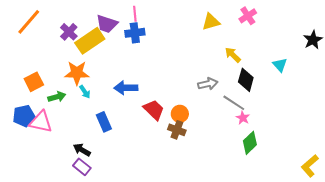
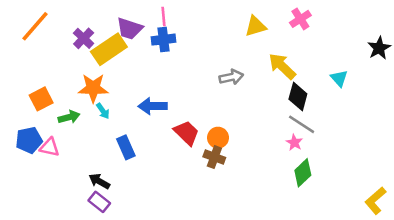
yellow arrow: (233, 55) -> (282, 66), size x1.4
gray arrow: (208, 84) -> (231, 77), moved
gray line: (234, 103) -> (302, 124), moved
pink triangle: (41, 122) -> (50, 147), size x0.7

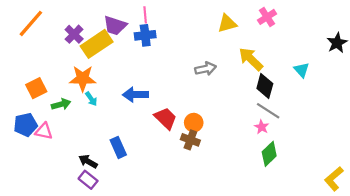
blue rectangle: (126, 147) -> (118, 147), moved

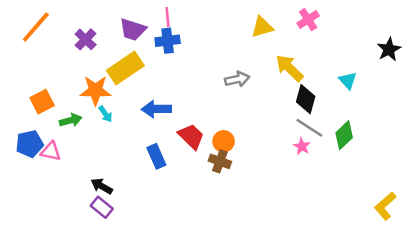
yellow rectangle: (97, 44) -> (125, 68), moved
blue rectangle: (118, 147) -> (156, 156), moved
green diamond: (269, 154) -> (344, 135), moved

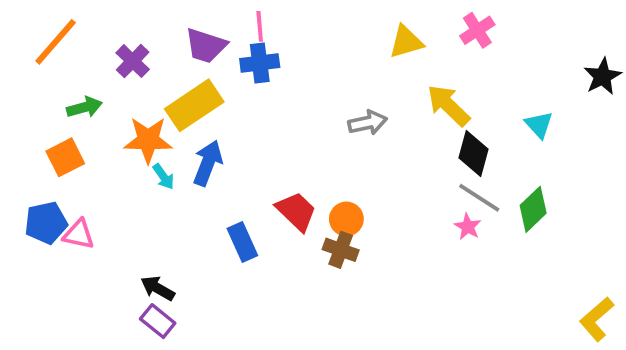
blue arrow: (156, 109) -> (208, 163), moved, turned 112
green arrow: (71, 120) -> (84, 107), moved

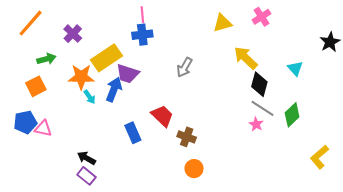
purple trapezoid: (206, 46) -> (128, 74), moved
gray arrow: (368, 123) -> (184, 67), moved, turned 132
orange circle: (346, 219) -> (194, 169), moved
yellow L-shape: (597, 319) -> (319, 157), moved

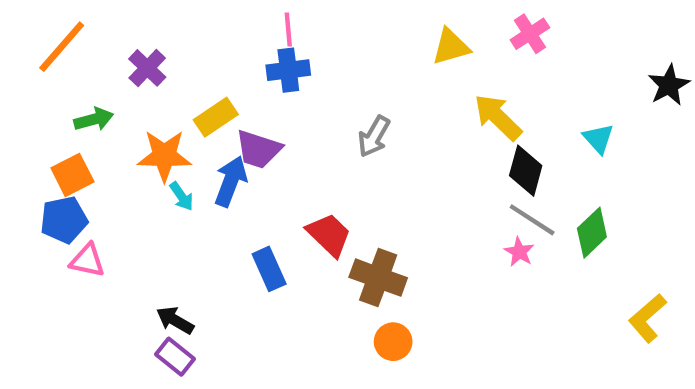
yellow rectangle: (106, 58) -> (216, 117), size x0.7
blue pentagon: (25, 122) -> (64, 220), moved
brown cross: (187, 137) -> (378, 278), size x1.4

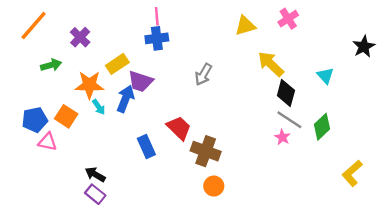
orange square: (72, 175) -> (66, 116), moved, turned -30

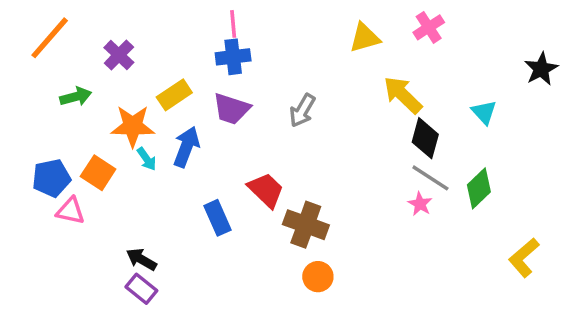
purple trapezoid: (141, 81) -> (231, 109), moved

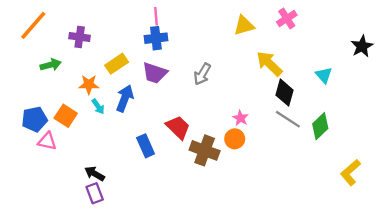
purple cross: (119, 55) -> (80, 37), turned -36
orange star: (133, 126) -> (89, 84), size x0.7
pink star: (420, 204) -> (240, 118), moved
orange circle: (318, 277) -> (235, 139), moved
purple rectangle: (141, 289) -> (95, 193), turned 30

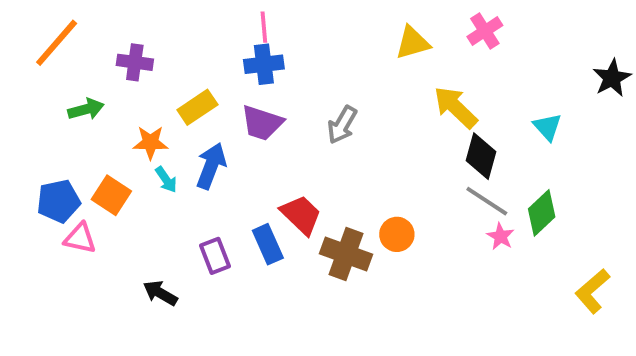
pink star: (240, 118) -> (501, 236), moved
blue rectangle: (146, 146) -> (268, 244), moved
purple rectangle: (95, 193) -> (215, 256), moved

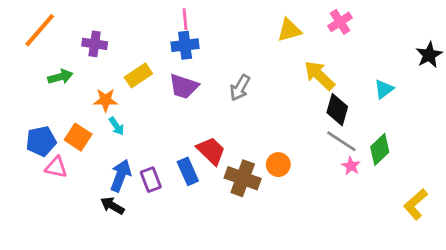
cyan triangle: (547, 127) -> (384, 89), turned 35
blue arrow: (211, 166) -> (121, 176), moved

